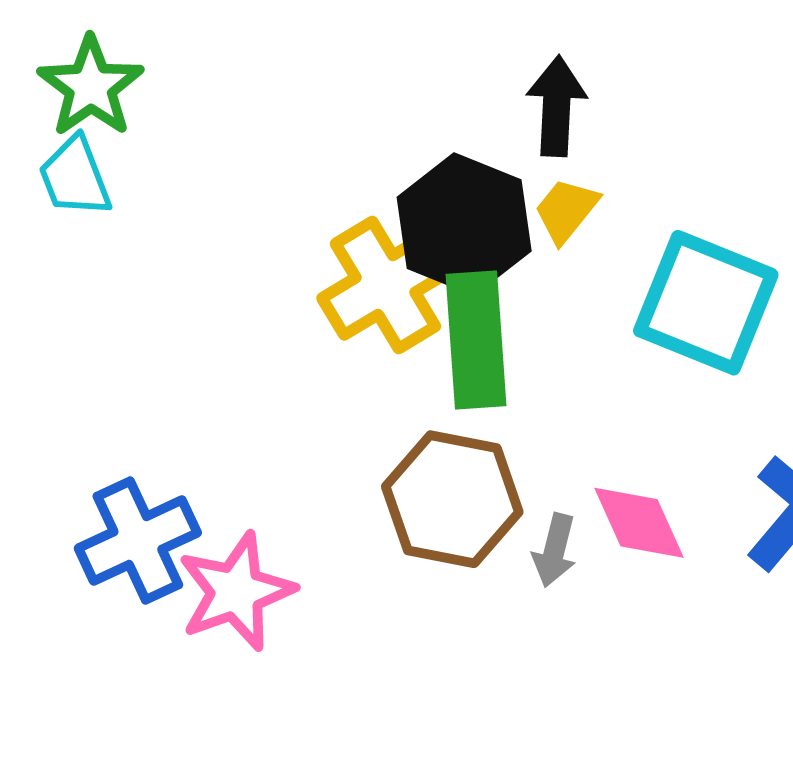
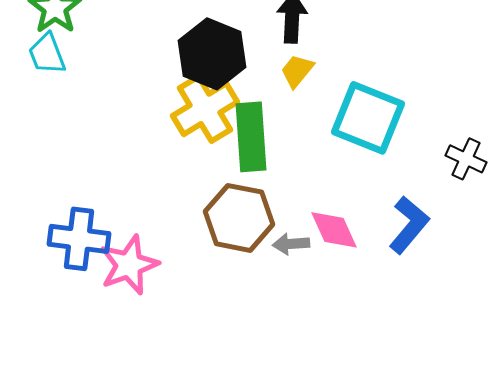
black hexagon: (464, 224) -> (212, 54), moved
blue cross: (138, 540) -> (79, 239), turned 32
gray arrow: (554, 550) -> (291, 244), turned 72

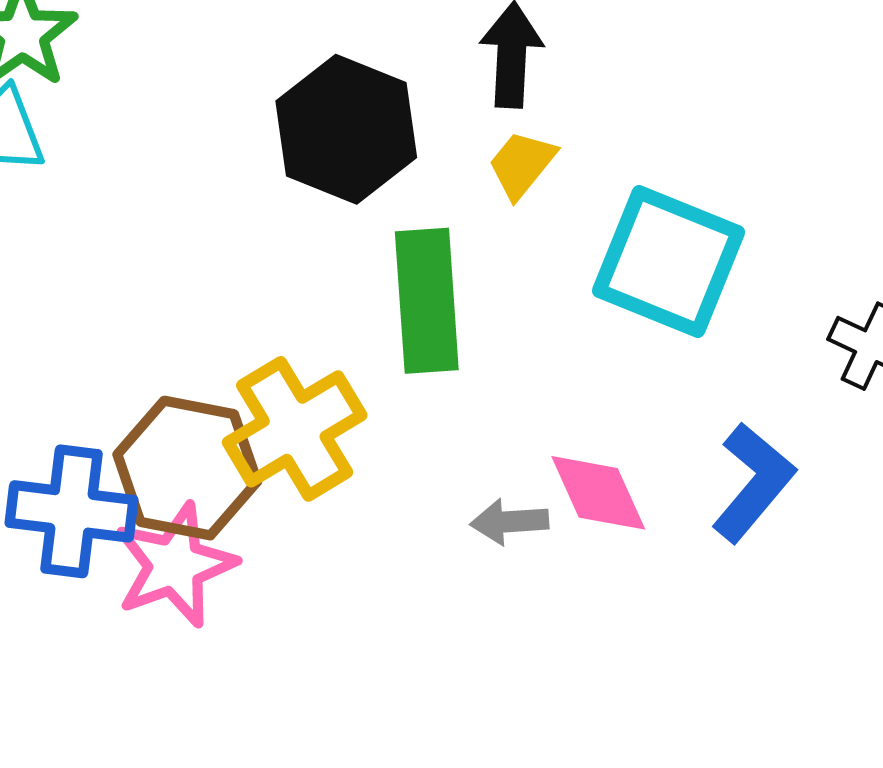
yellow cross: (205, 109) -> (295, 429), moved
brown hexagon: (239, 218) -> (187, 468), moved

